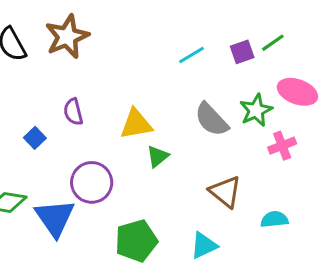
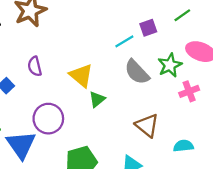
purple square: (242, 52) -> (148, 28), moved
cyan line: (191, 55) -> (124, 41), moved
yellow triangle: (136, 124) -> (81, 75), turned 50

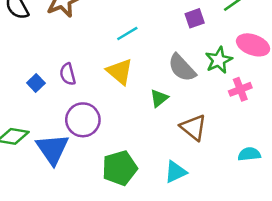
cyan line: (124, 41) -> (127, 33), moved
purple semicircle: (35, 66) -> (68, 74), moved
green triangle: (97, 99) -> (159, 98), moved
cyan semicircle: (183, 146) -> (249, 154), moved

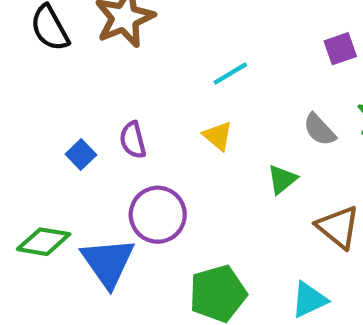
gray semicircle: (182, 68) -> (320, 130), size x0.7
yellow triangle: (120, 72) -> (218, 136), size x0.7

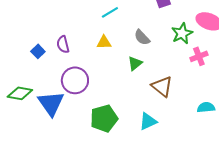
gray semicircle: (320, 130) -> (142, 37), moved
yellow triangle: (218, 136) -> (104, 42), turned -42

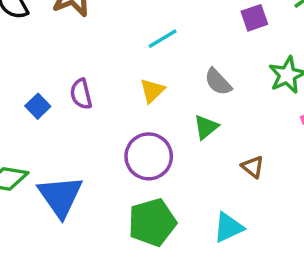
yellow triangle: (104, 42) -> (152, 91), turned -42
purple circle: (75, 80) -> (149, 156), moved
brown triangle: (162, 86) -> (253, 167), size x0.6

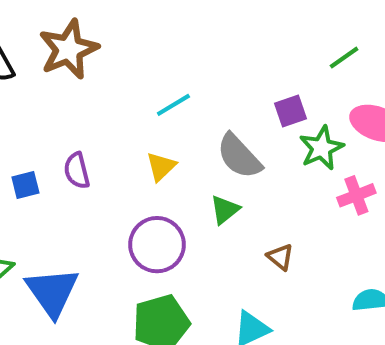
purple square: (254, 18) -> (291, 111), moved
gray semicircle: (218, 82) -> (239, 156), size x1.4
blue square: (38, 106) -> (25, 185), turned 30

